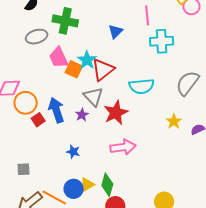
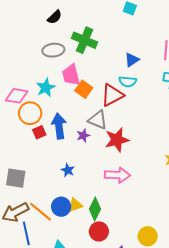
cyan star: (87, 60) -> (46, 88), moved
cyan semicircle: (142, 86) -> (128, 82), moved, size x0.7
gray triangle: (93, 97) -> (98, 120), turned -35
gray square: (24, 169) -> (16, 178), size x1.5

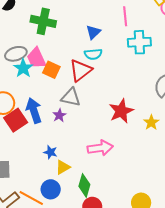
gray ellipse: (53, 50) -> (16, 54), moved
cyan star: (46, 88) -> (23, 68), moved
red square: (39, 132) -> (16, 120), size x1.6
red star: (117, 140) -> (121, 111), moved
yellow triangle: (75, 205) -> (63, 167), moved

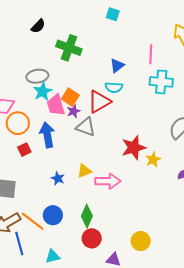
pink trapezoid: (36, 58) -> (56, 105), moved
purple star: (59, 115) -> (74, 111), moved
red square: (16, 120) -> (24, 150), moved, size x0.6
yellow star: (151, 122) -> (153, 160), moved
yellow triangle: (63, 167) -> (84, 171), moved

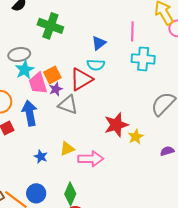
orange square: (70, 97) -> (52, 75), turned 30

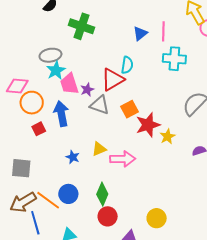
blue triangle: (99, 43) -> (140, 33), moved
cyan semicircle: (96, 65) -> (127, 65), turned -84
orange square: (52, 75) -> (129, 109), moved

